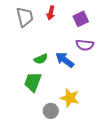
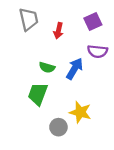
red arrow: (51, 13) -> (58, 31), moved
green semicircle: (41, 59) -> (47, 67), turned 40
blue arrow: (65, 60) -> (75, 69), turned 84

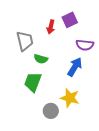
gray trapezoid: (29, 19) -> (25, 41), moved
purple square: (93, 22) -> (70, 20), moved
blue arrow: (75, 69) -> (75, 67), moved

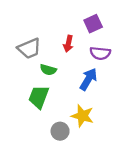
purple square: (70, 20) -> (93, 24), moved
red arrow: (51, 27) -> (68, 44), moved
gray trapezoid: (25, 41) -> (29, 48), turned 80

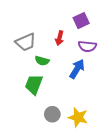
yellow star: (82, 116) -> (78, 117), moved

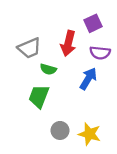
red arrow: (60, 38) -> (68, 43), size x1.5

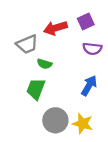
red arrow: (68, 43) -> (55, 28), moved, turned 60
blue arrow: (88, 79) -> (89, 86), moved
gray circle: (60, 130) -> (55, 120), size x1.5

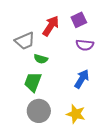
red arrow: (55, 28) -> (51, 26), turned 140
gray circle: (55, 120) -> (39, 111), moved

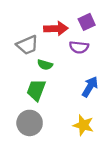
red arrow: (51, 26) -> (56, 29), turned 55
purple semicircle: (85, 45) -> (79, 47), moved
gray circle: (39, 111) -> (30, 123), moved

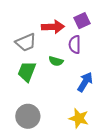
purple semicircle: (79, 47) -> (75, 44), turned 84
green semicircle: (45, 65) -> (56, 61), moved
green trapezoid: (36, 90) -> (27, 72), moved

